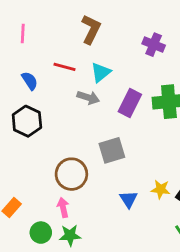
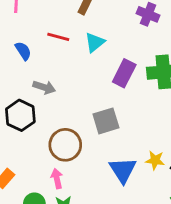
gray arrow: (88, 97) -> (44, 87), moved
black hexagon: (27, 121) -> (20, 115), moved
blue triangle: (129, 199) -> (123, 170), size x1.5

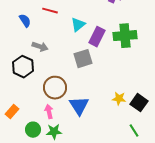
cyan triangle: (95, 42) -> (78, 25), moved
gray square: (106, 121) -> (83, 59), moved
blue triangle: (123, 170) -> (79, 106), moved

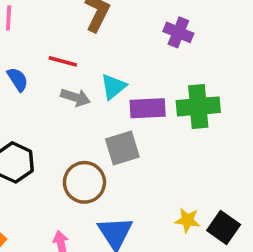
purple rectangle: (97, 37) -> (148, 108), turned 60
gray arrow: (40, 47) -> (75, 97), moved
brown circle: (55, 88) -> (84, 182), moved

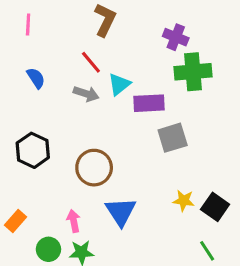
red line: (63, 61) -> (91, 62), moved, turned 35
green cross: (198, 106) -> (193, 72), moved
gray square: (122, 148) -> (173, 138), moved

